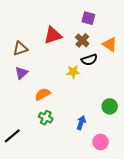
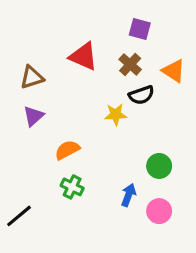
red triangle: (53, 35) -> (83, 56), turned 42
green circle: (110, 106) -> (159, 166), moved
pink circle: (101, 142) -> (159, 211), moved

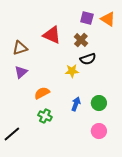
orange triangle: (174, 71) -> (108, 19), moved
blue arrow: (129, 195) -> (76, 104), moved

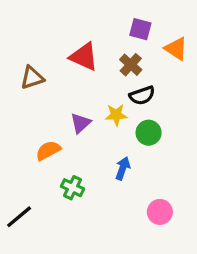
orange triangle: (108, 19) -> (176, 49), moved
purple triangle: (21, 72) -> (81, 123), moved
orange semicircle: (42, 93) -> (48, 150), moved
green circle: (99, 103) -> (149, 133), moved

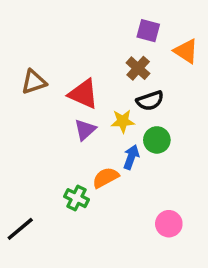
red triangle: (84, 57) -> (83, 94), moved
orange semicircle: (48, 150) -> (106, 178), moved
blue arrow: (123, 168) -> (131, 157), moved

